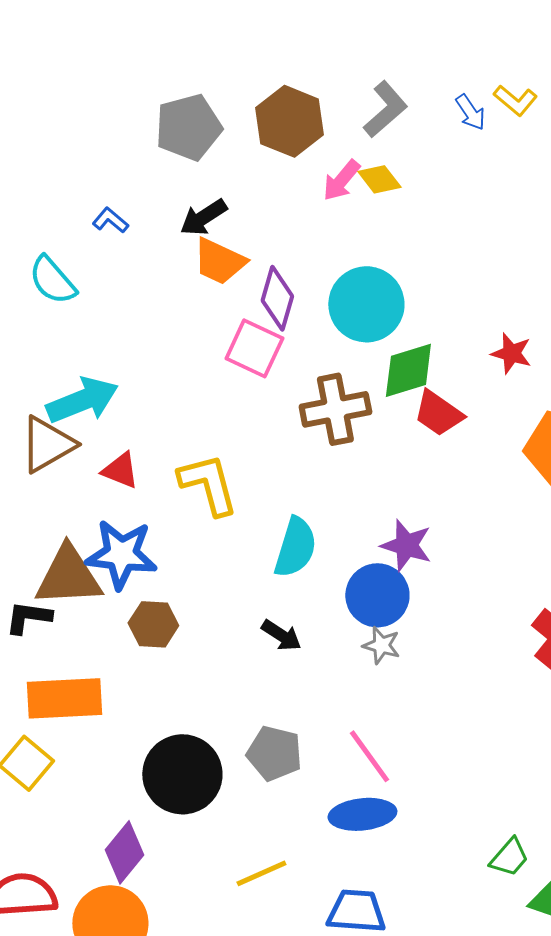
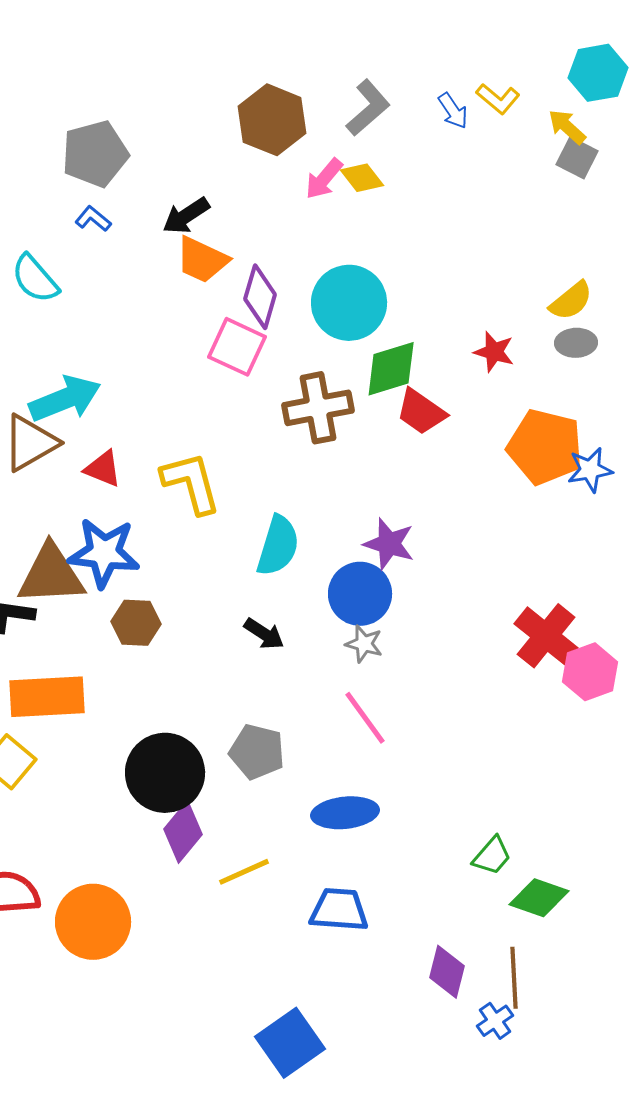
gray pentagon: (188, 127) -> (95, 154), moved
pink line: (369, 756) -> (365, 718), moved
purple diamond: (124, 852) -> (183, 832), moved

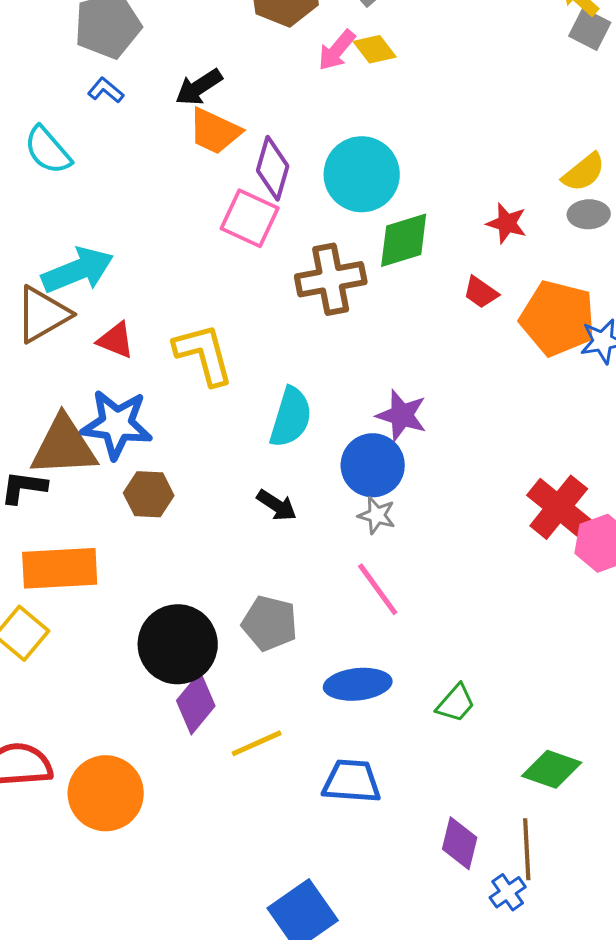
red trapezoid: (421, 412) -> (481, 292), moved, size x0.7
green trapezoid: (492, 856) -> (456, 703), moved

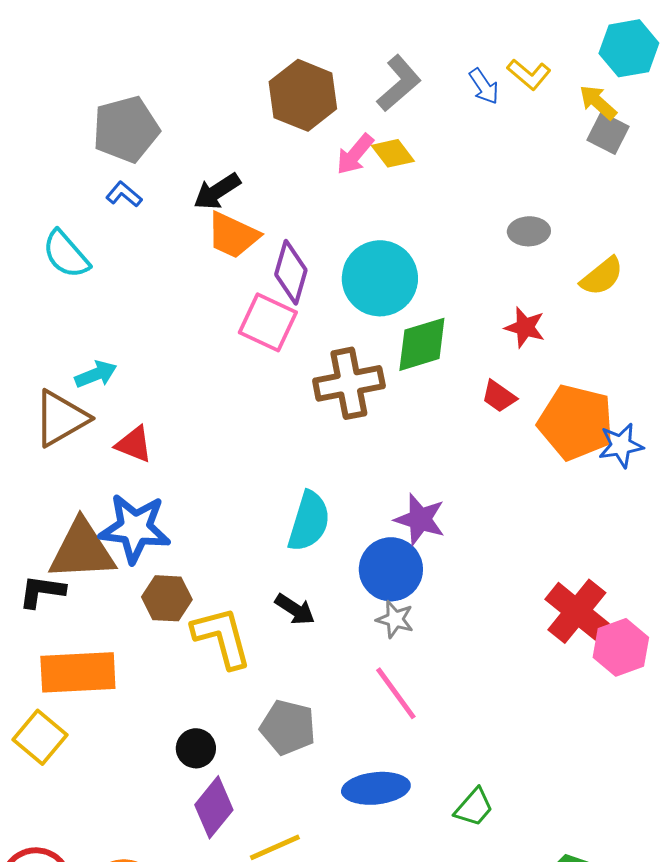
gray ellipse: (589, 214) -> (529, 231), moved
cyan arrow: (78, 270) -> (96, 374), size x0.6
yellow L-shape: (204, 354) -> (222, 637), moved
black circle: (178, 644) -> (196, 748), size x0.5

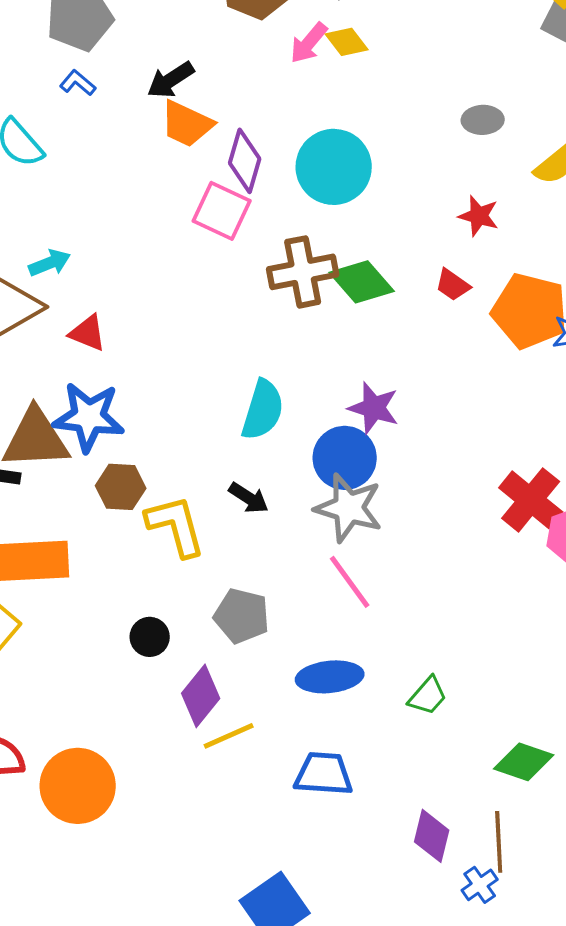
green diamond: (422, 344) -> (362, 282), moved, turned 66
gray star: (395, 619) -> (349, 508), size x1.8
purple diamond: (214, 807) -> (201, 696), moved

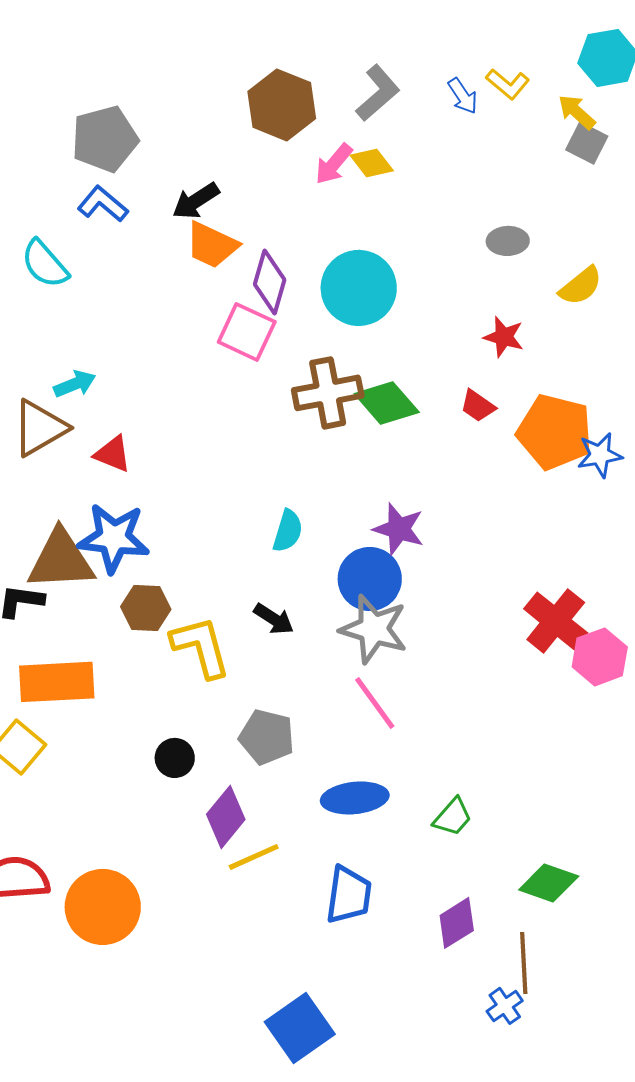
blue L-shape: (78, 83) -> (103, 204), size x1.4
cyan semicircle: (263, 410) -> (288, 531), size x0.7
blue trapezoid: (324, 774) -> (349, 895), turned 94
purple diamond: (432, 836) -> (457, 923), moved, turned 44

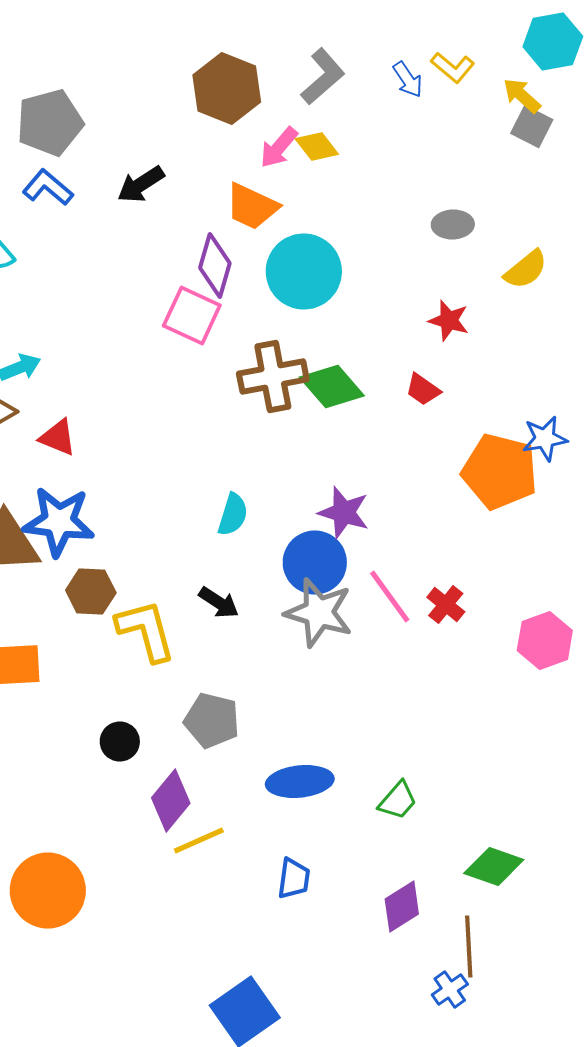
orange trapezoid: (212, 245) -> (252, 206), moved
orange pentagon: (555, 432) -> (500, 472), moved
red cross: (556, 621) -> (446, 604), moved, size x0.6
pink line: (375, 703) -> (390, 596), moved
blue trapezoid: (349, 895) -> (294, 878), size x0.7

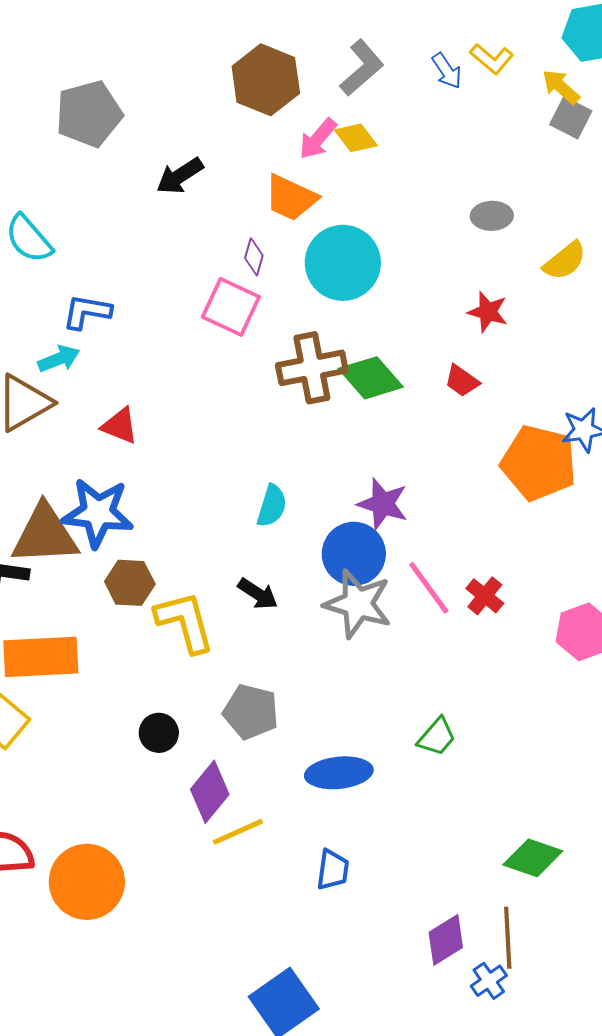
blue L-shape: (48, 188) -> (87, 312), moved, turned -30
purple diamond: (215, 266) -> (254, 257), size x0.6
red triangle: (58, 438) -> (120, 426), moved
green trapezoid: (398, 800) -> (437, 737), moved
purple diamond: (402, 906) -> (446, 940), moved

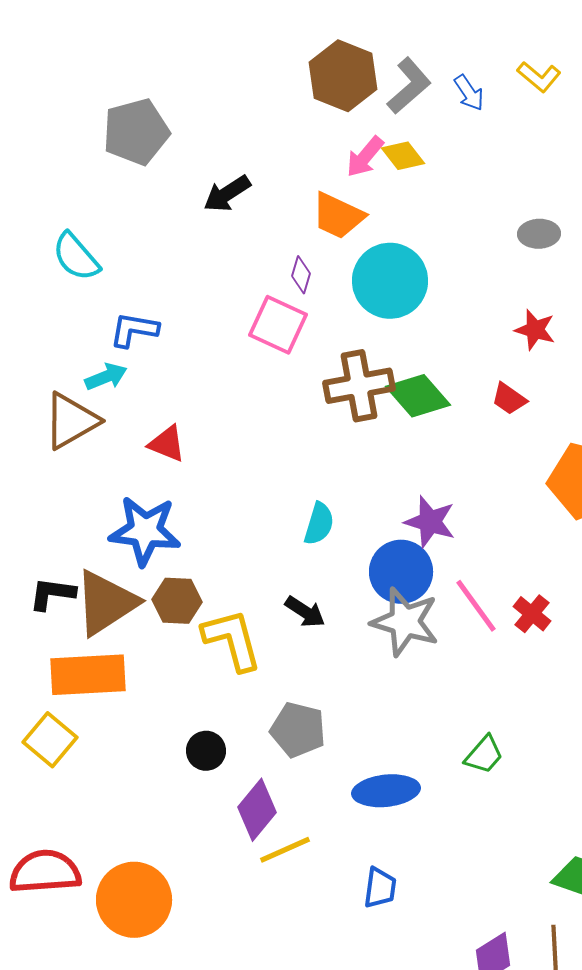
blue arrow: (447, 71) -> (469, 93), moved
brown hexagon: (266, 80) -> (343, 76), moved
brown triangle: (45, 535) -> (106, 603), moved, turned -30

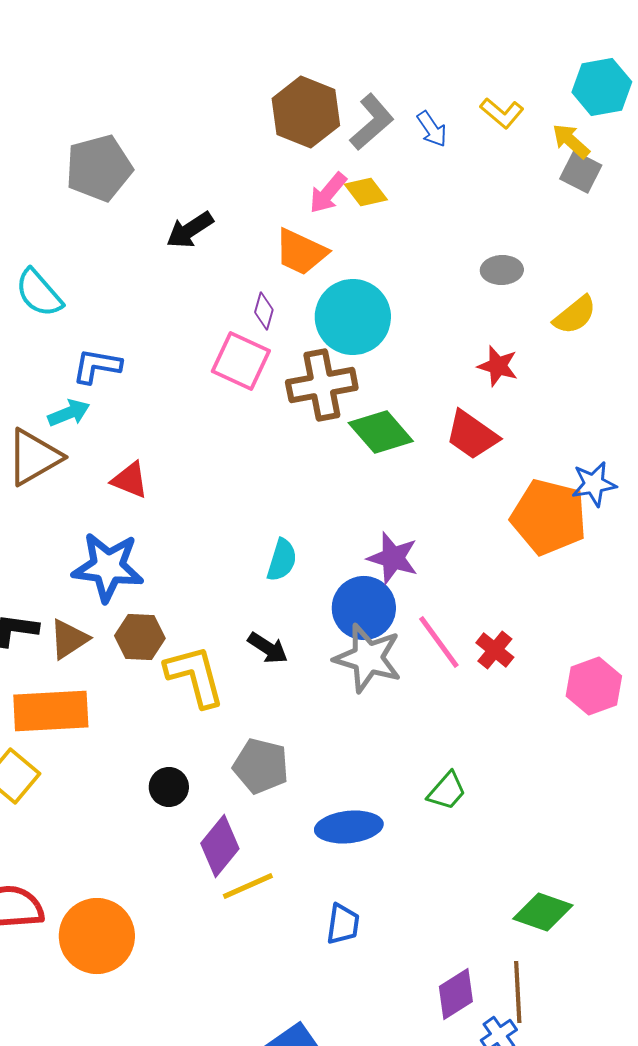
brown cross: (359, 386) -> (322, 385), moved
red trapezoid: (509, 399) -> (472, 435), size x1.5
brown triangle: (106, 603) -> (69, 639), size x0.6

